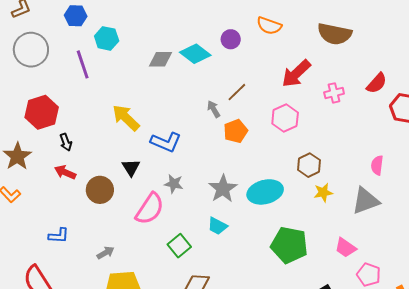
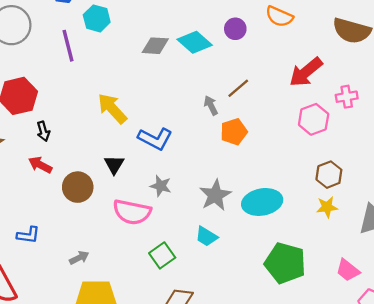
pink hexagon: (285, 118) -> (314, 119), moved
brown hexagon: (309, 165) -> (329, 175), moved
pink semicircle: (150, 209) -> (132, 212), turned 64

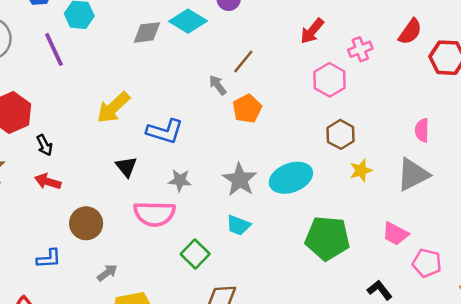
red arrow: (306, 72) -> (312, 31), size x0.7
yellow arrow: (112, 108) -> (113, 108), turned -80
brown hexagon: (329, 175) -> (341, 134), moved
brown circle: (78, 187) -> (86, 223), moved

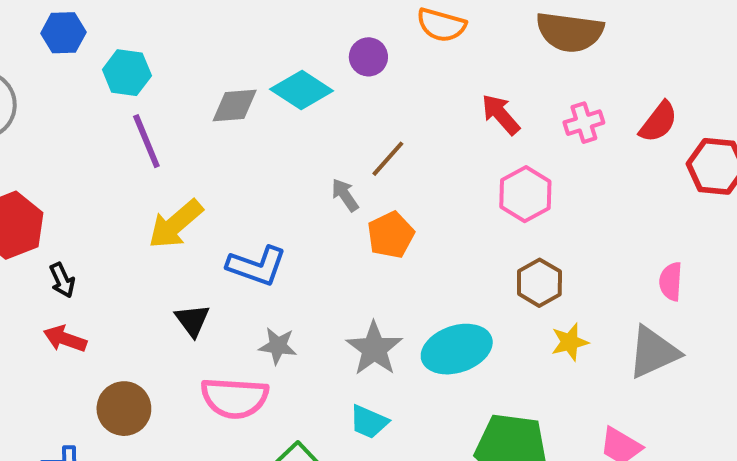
red arrow: (312, 31) -> (501, 114), turned 96
purple line: (54, 49) -> (146, 141), moved
pink cross: (360, 49) -> (584, 123), moved

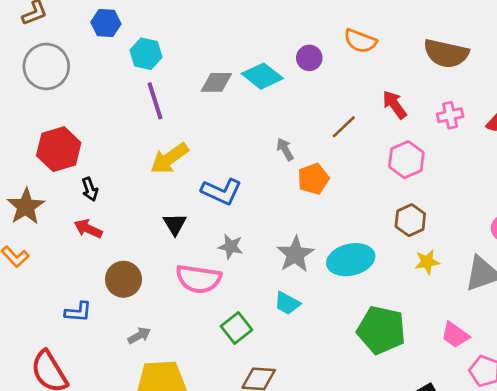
brown line: (388, 159) -> (344, 127), moved

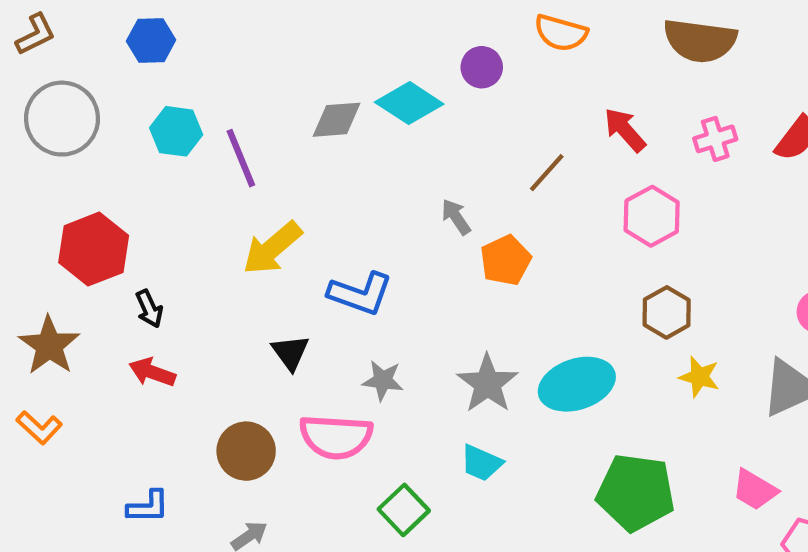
cyan hexagon: (146, 54) -> (176, 131), moved
yellow star: (427, 262) -> (699, 377), turned 30
brown circle: (123, 279) -> (246, 451), moved

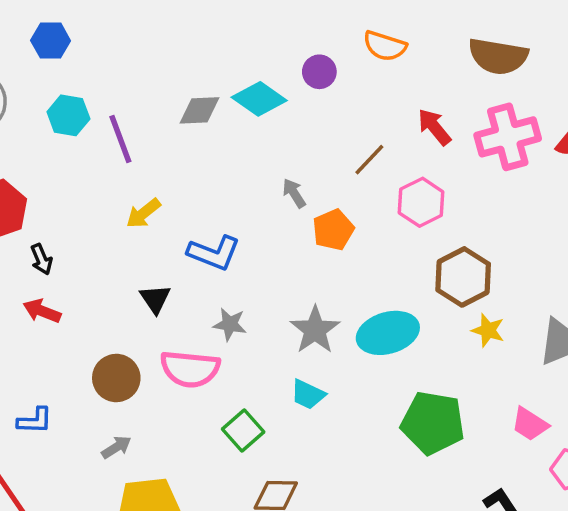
pink cross: (715, 139) -> (508, 137), size x1.8
pink hexagon: (652, 216) -> (421, 202), moved
yellow arrow: (272, 248) -> (143, 213), size x0.7
brown hexagon: (667, 312) -> (463, 277), size x1.4

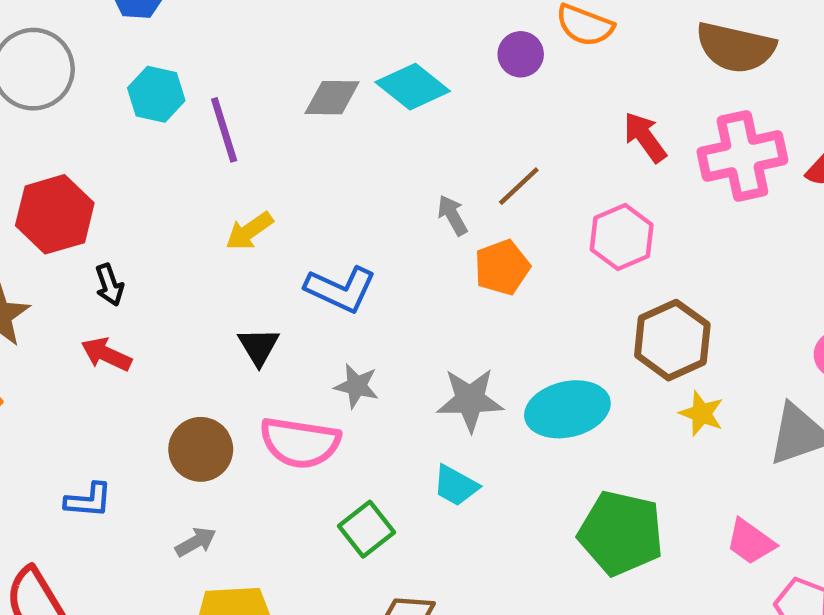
purple circle: (319, 72) -> (521, 54), moved
brown line: (369, 160) -> (519, 186), moved
gray star: (315, 330) -> (470, 400), turned 30

